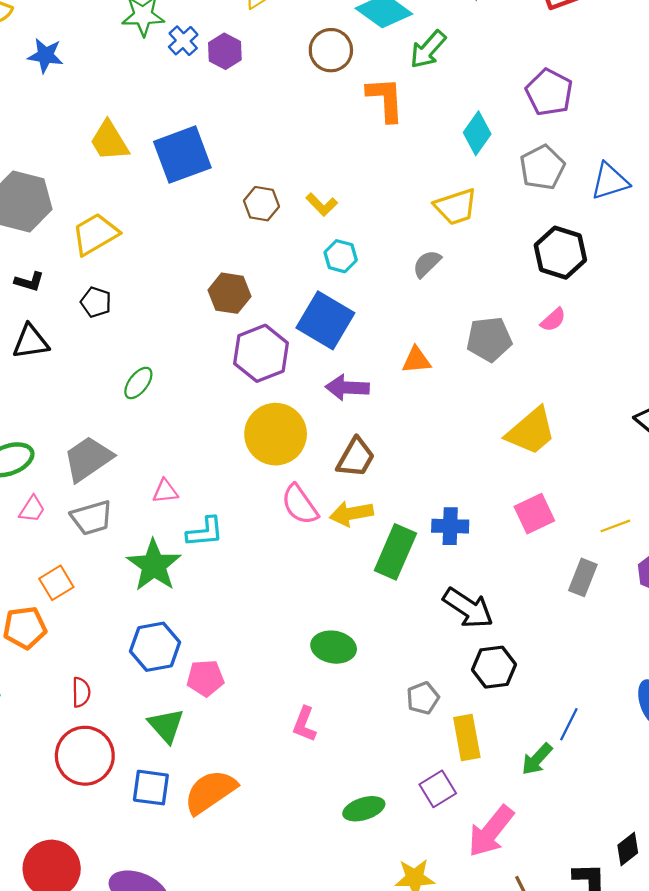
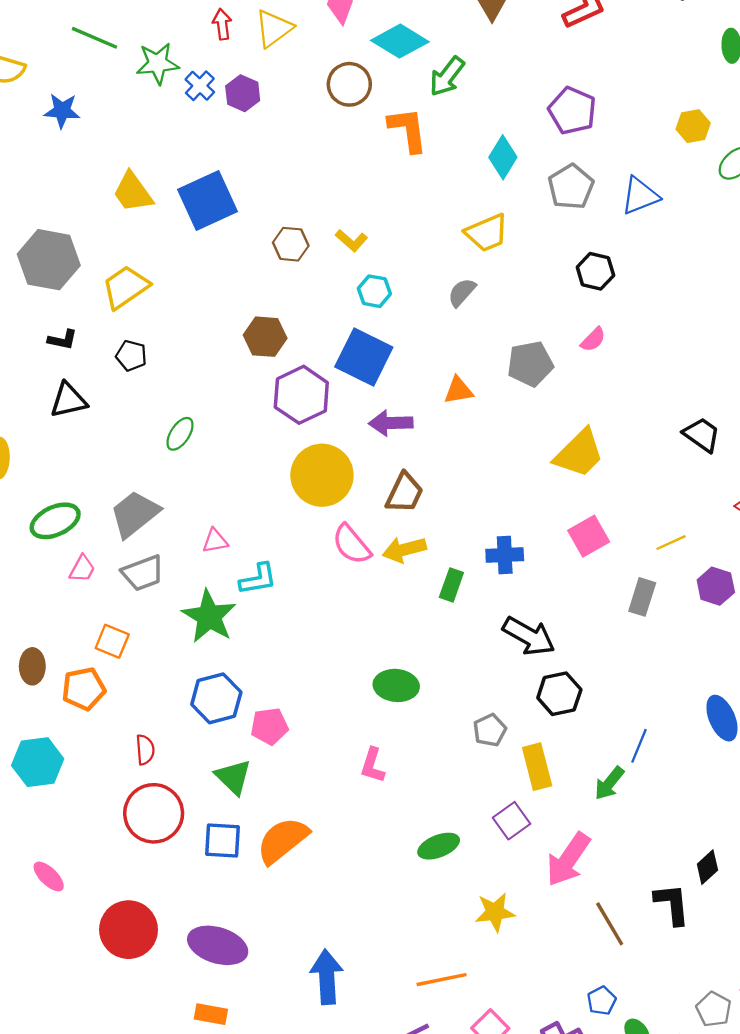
black hexagon: (560, 253) -> (595, 271), size x0.7
green rectangle: (395, 552) -> (451, 585), size x0.6
orange square: (56, 583) -> (112, 641), turned -32

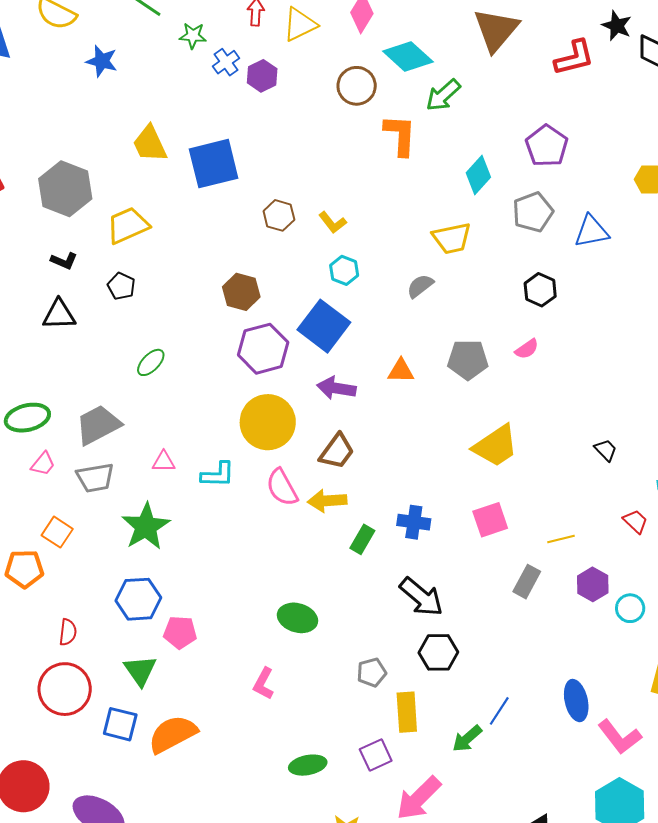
green star: (158, 63) -> (193, 36), size x0.7
black trapezoid: (702, 435) -> (606, 450), size x0.7
cyan L-shape: (258, 579) -> (218, 475), moved

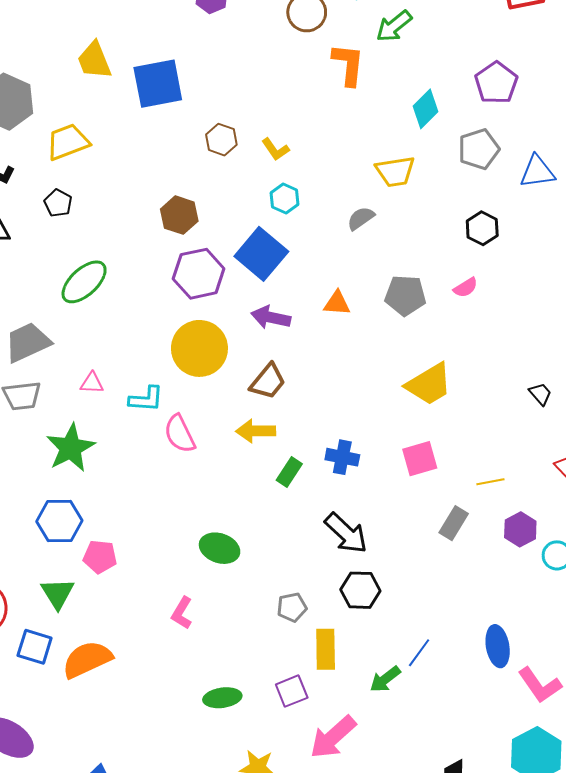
green ellipse: (151, 362) -> (84, 282), size x1.6
pink semicircle: (282, 487) -> (180, 434), moved

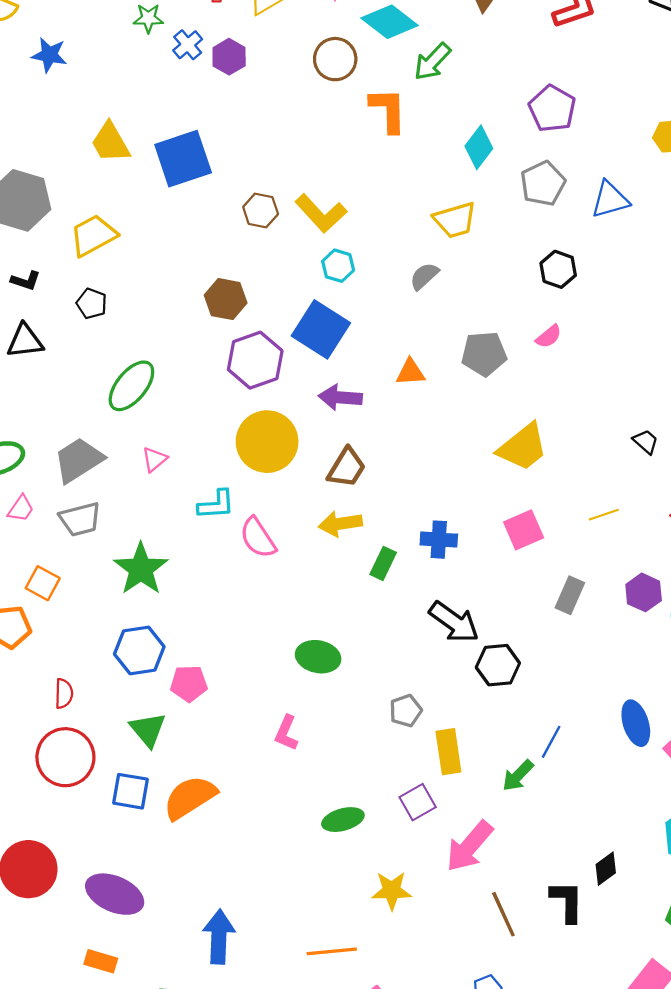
yellow L-shape: (275, 149) -> (321, 213), size x1.6
pink triangle: (92, 383) -> (154, 459), moved, turned -35
yellow line: (490, 482) -> (604, 515), moved
black hexagon: (360, 590) -> (498, 665), moved

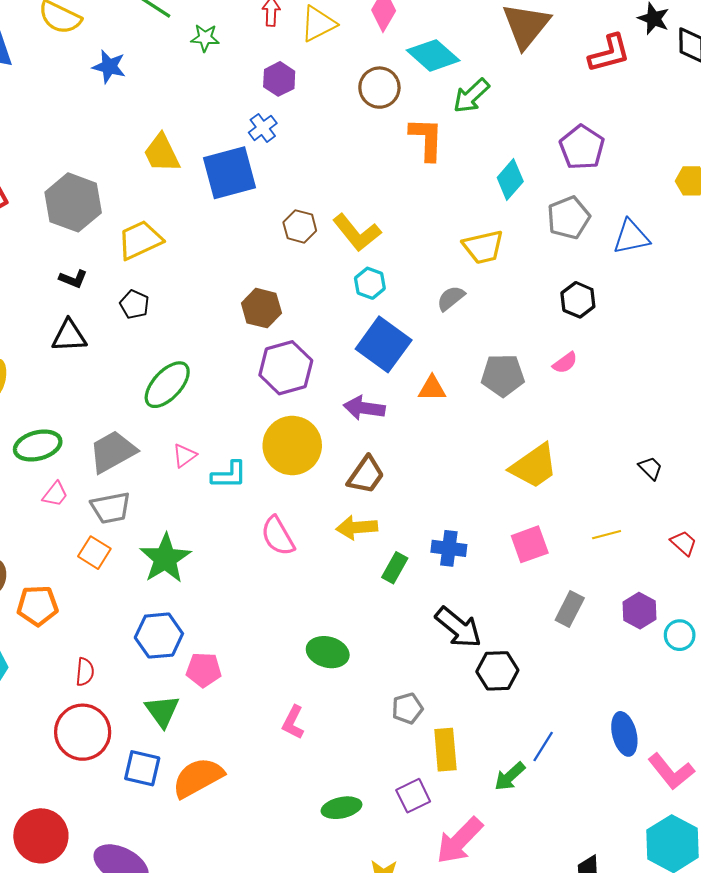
blue cross: (188, 45) -> (263, 128), moved
blue square: (321, 329) -> (384, 344), moved
cyan L-shape: (216, 505) -> (229, 475), moved
orange square: (43, 583) -> (94, 553), moved

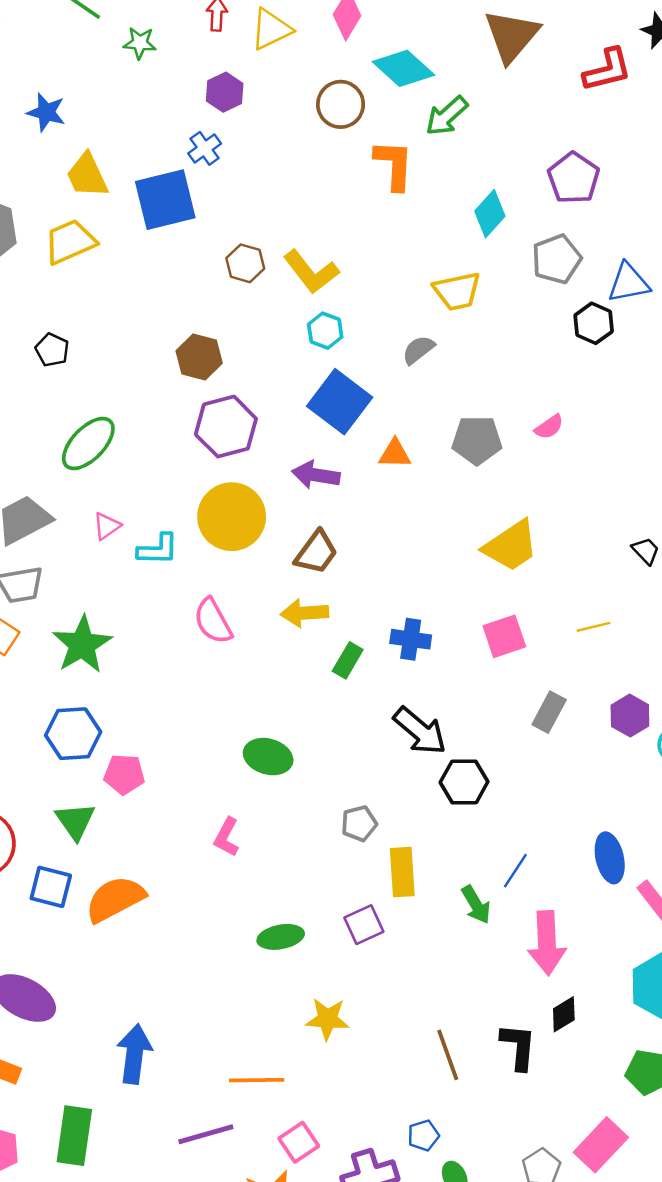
blue star: (109, 67) -> (46, 112), moved
yellow trapezoid: (140, 240) -> (70, 242), moved
black hexagon: (578, 300) -> (594, 323), moved
green arrow: (510, 776) -> (476, 905), turned -80
pink arrow: (460, 841) -> (547, 943), moved, turned -48

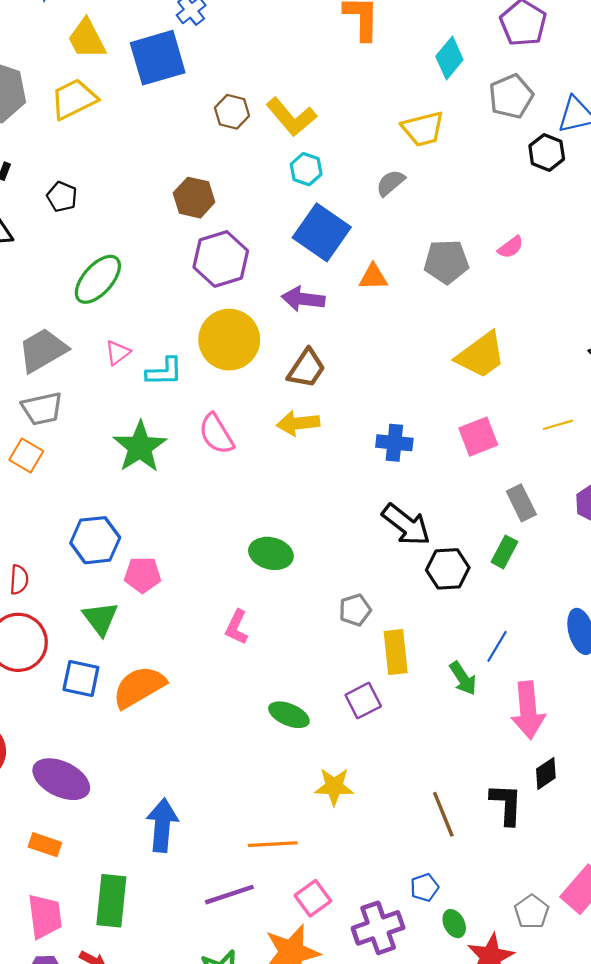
green star: (82, 645) -> (140, 447), moved
green rectangle: (348, 660) -> (504, 552), moved
gray rectangle: (549, 712) -> (521, 503), turned -52
green ellipse: (281, 937) -> (289, 715), turned 36

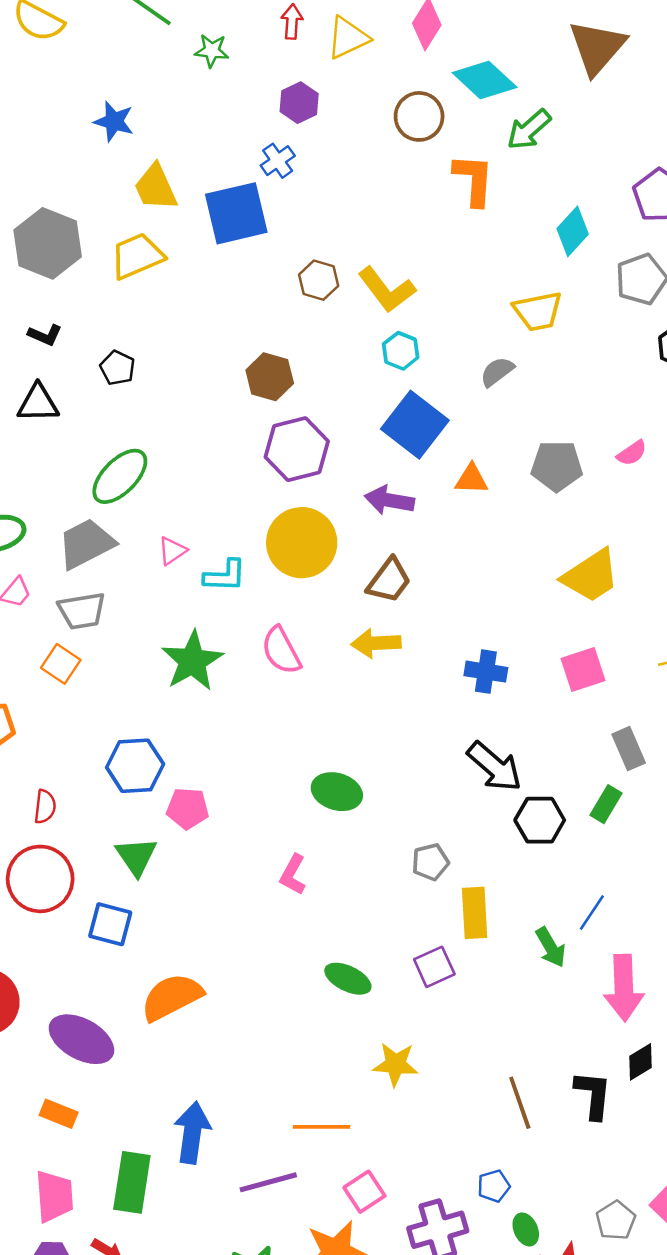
green ellipse: (98, 279) -> (120, 476), moved
orange semicircle: (139, 687) -> (172, 997), moved
blue arrow: (162, 825) -> (192, 1133), moved

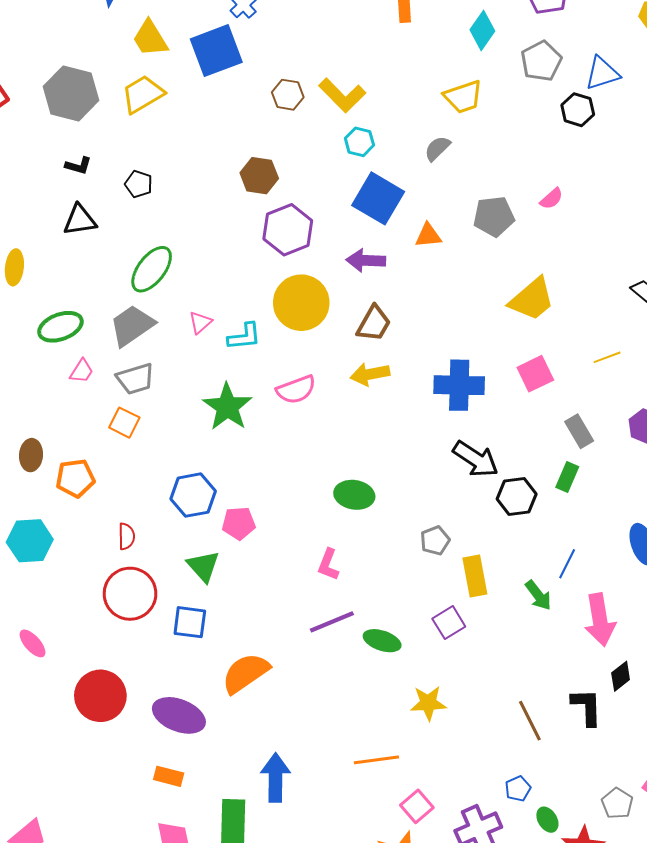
pink semicircle: (281, 651) -> (296, 390), turned -75
blue cross: (486, 672) -> (459, 385), size x1.5
purple line: (268, 1182) -> (332, 622), moved

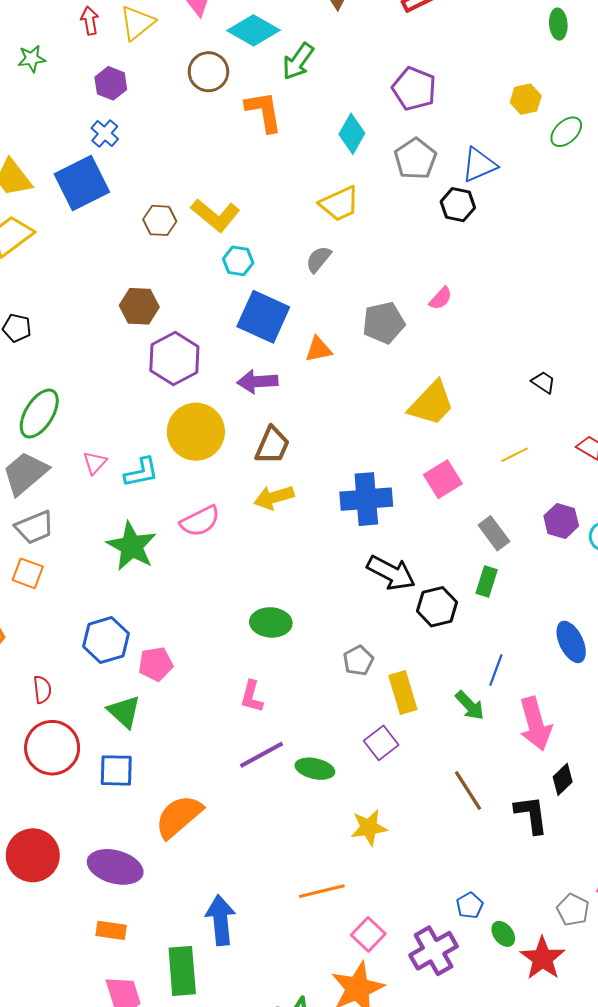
brown line: (530, 721) -> (468, 791), moved

